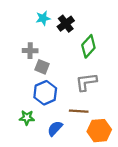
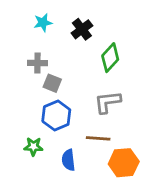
cyan star: (43, 18) -> (43, 23), moved
blue semicircle: (55, 128) -> (68, 160), turned -49

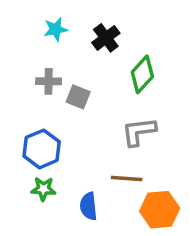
gray square: (52, 83) -> (78, 97), moved
blue hexagon: (56, 116) -> (42, 149), moved

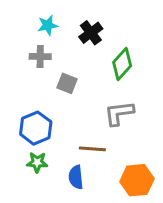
gray cross: (49, 81) -> (40, 57), moved
brown line: (127, 178) -> (92, 149), moved

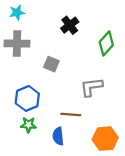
cyan star: (48, 25) -> (17, 13), moved
gray cross: (40, 57) -> (17, 43), moved, size x1.5
green diamond: (122, 64) -> (106, 43), moved

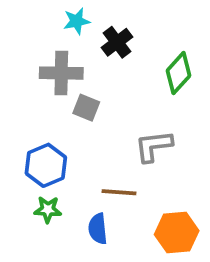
cyan star: (17, 13) -> (77, 21), moved
gray cross: (17, 43) -> (61, 73), moved

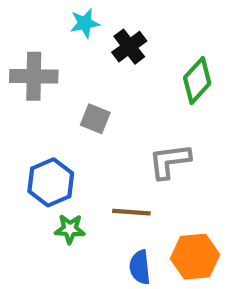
gray cross: (61, 73) -> (34, 76), moved
green star: (48, 210) -> (70, 229), moved
blue semicircle: (98, 229) -> (140, 267), moved

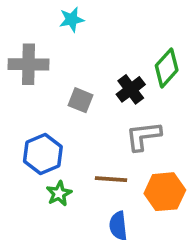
black cross: (129, 47) -> (131, 89), moved
green star: (70, 229) -> (59, 193), turned -30
orange hexagon: (195, 257) -> (165, 192), moved

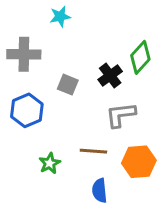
blue hexagon: (43, 154) -> (27, 110), moved

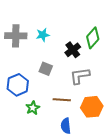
cyan star: (60, 16) -> (43, 35), moved
gray square: (68, 85) -> (46, 69), moved
blue hexagon: (27, 110) -> (18, 85), moved

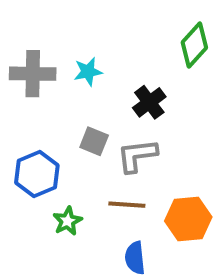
green diamond: (93, 38) -> (194, 45), moved
gray L-shape: (80, 76) -> (137, 156), moved

